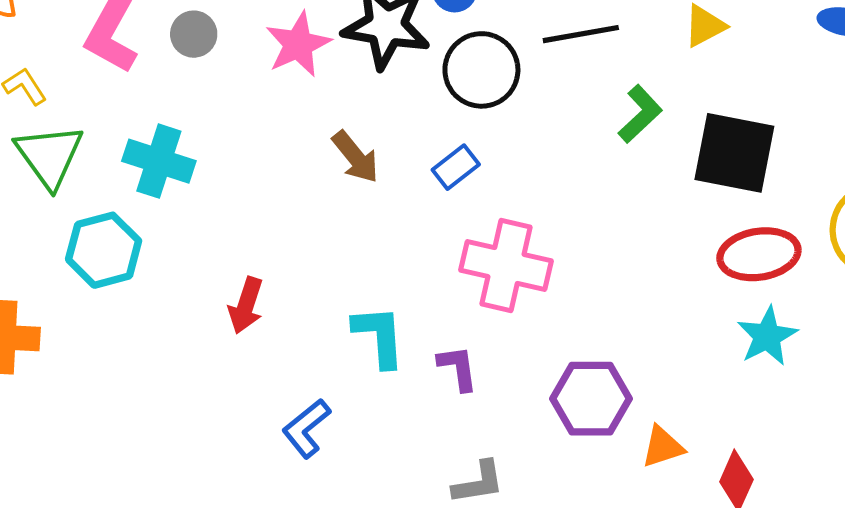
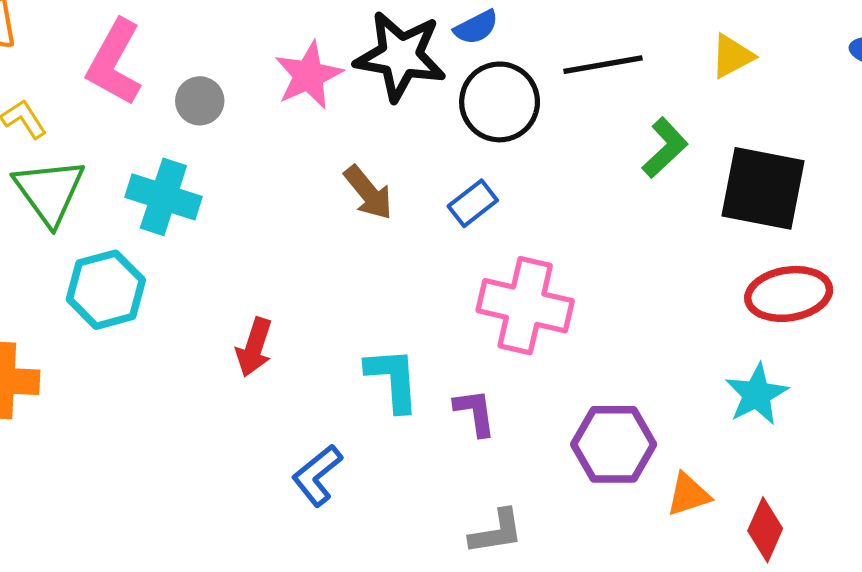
gray circle: (194, 34) -> (200, 101), moved
cyan star: (767, 336) -> (757, 394), moved

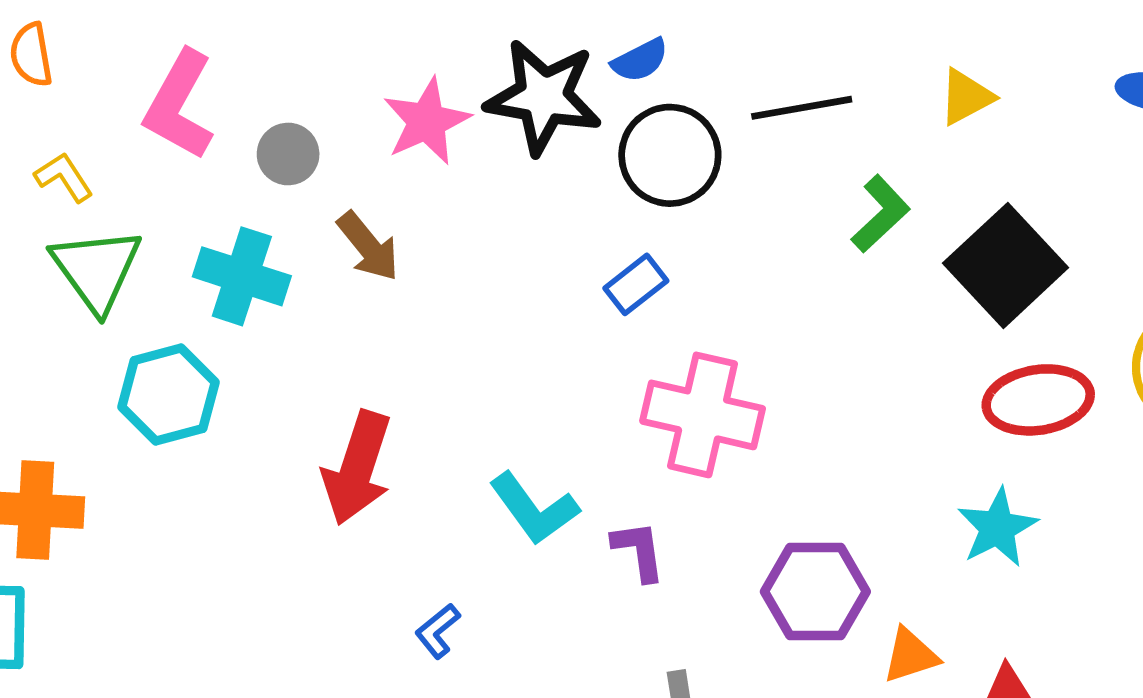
black square: (763, 188) -> (1006, 265), turned 36
brown arrow: (368, 193) -> (368, 246), moved
red arrow: (254, 347) -> (357, 468), size x1.5
cyan L-shape: (393, 379) -> (534, 509), turned 148
blue L-shape: (317, 475) -> (438, 631), size x0.7

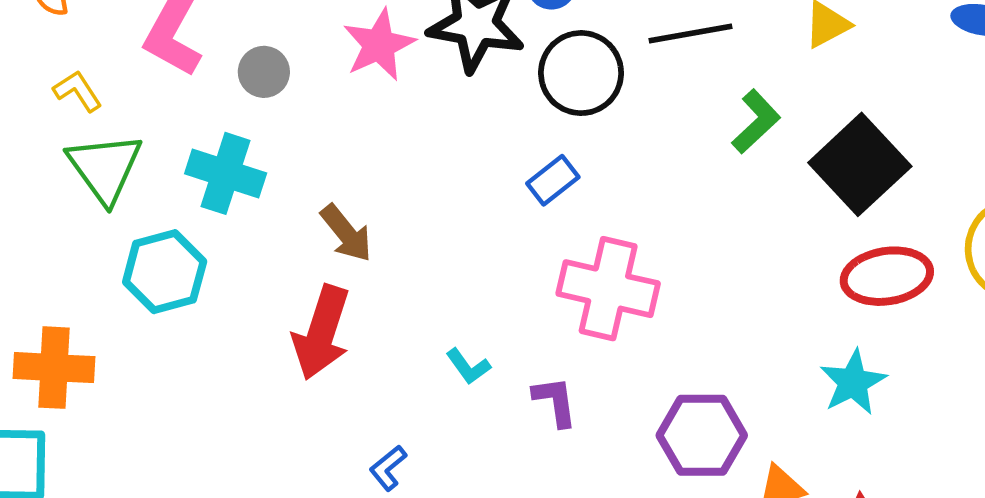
brown arrow: (368, 246) -> (346, 233), moved
cyan L-shape: (534, 509) -> (468, 366), size x0.6

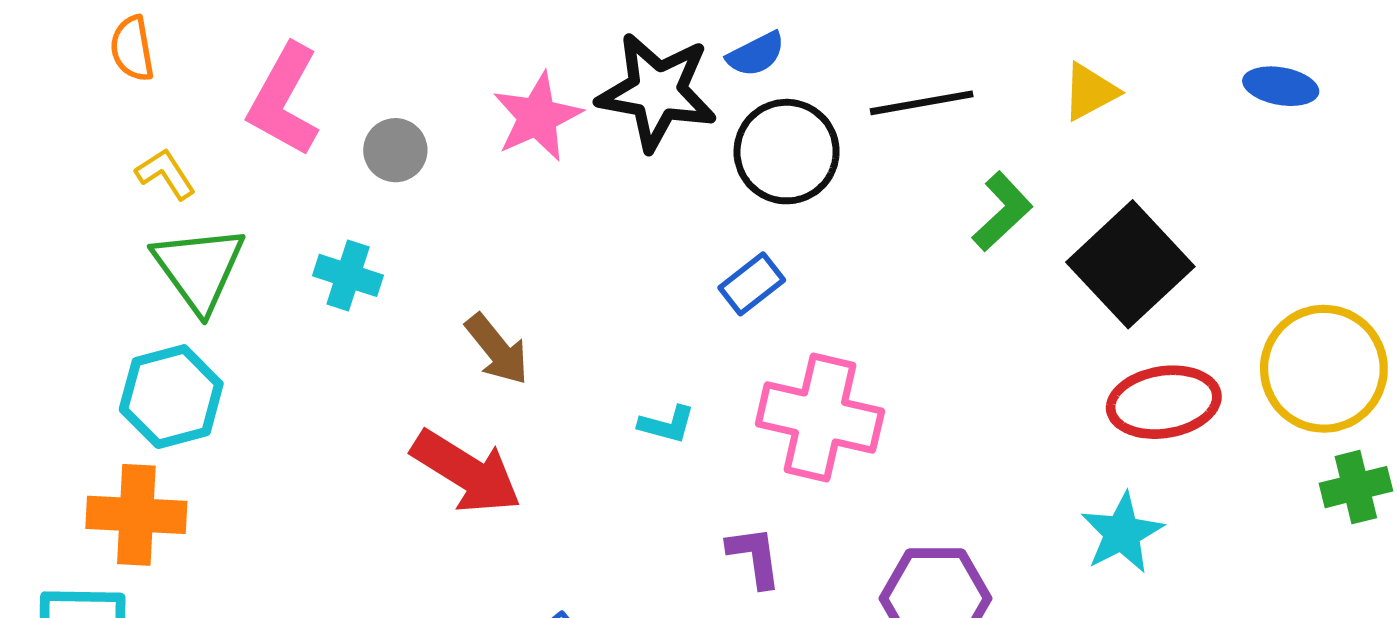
cyan cross: (226, 173) -> (348, 275), size x0.7
cyan hexagon: (165, 272) -> (171, 397), moved
red arrow: (321, 333) -> (466, 472), turned -76
cyan L-shape: (468, 366) -> (667, 424), moved, turned -39

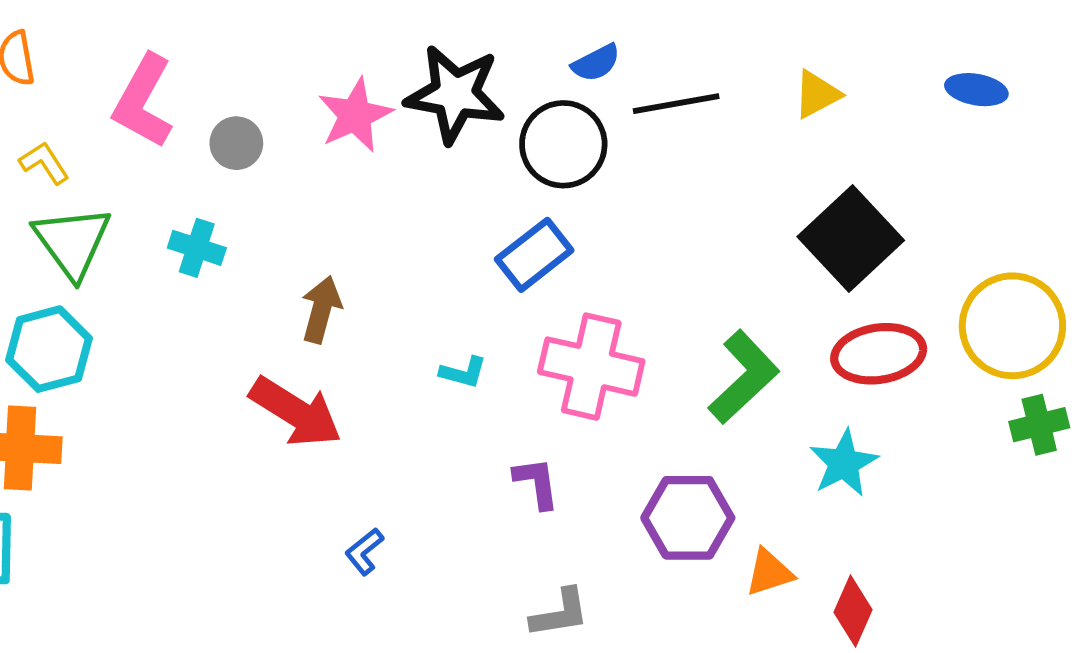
blue semicircle: (756, 54) -> (596, 63), moved
green L-shape: (1002, 211) -> (744, 377), moved, size x1.4
blue rectangle: (752, 284) -> (534, 255), size x1.4
brown arrow: (497, 349) -> (321, 310), turned -126

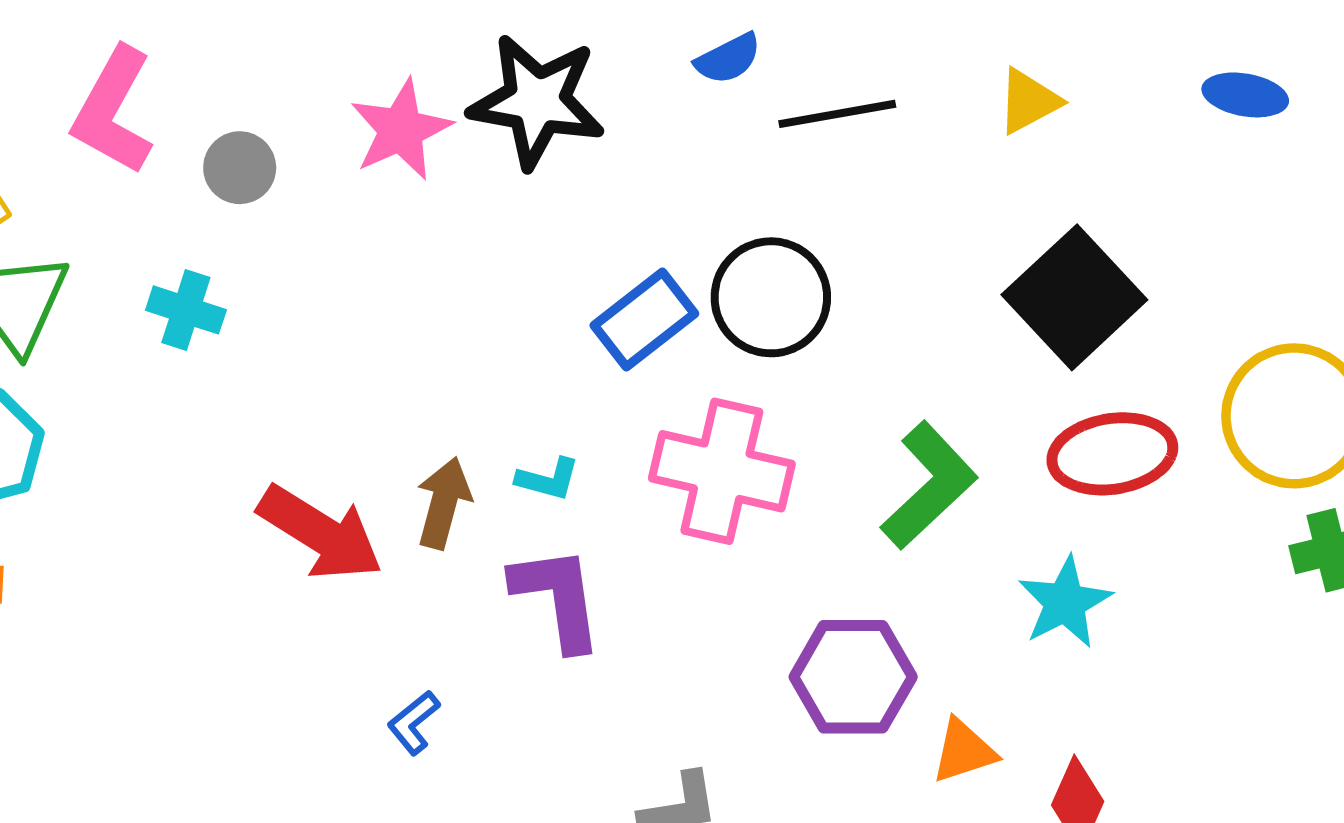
black circle: (563, 144) -> (771, 297), moved
brown arrow: (321, 310) -> (444, 503), moved
purple L-shape: (537, 483) -> (557, 598), moved, size x1.5

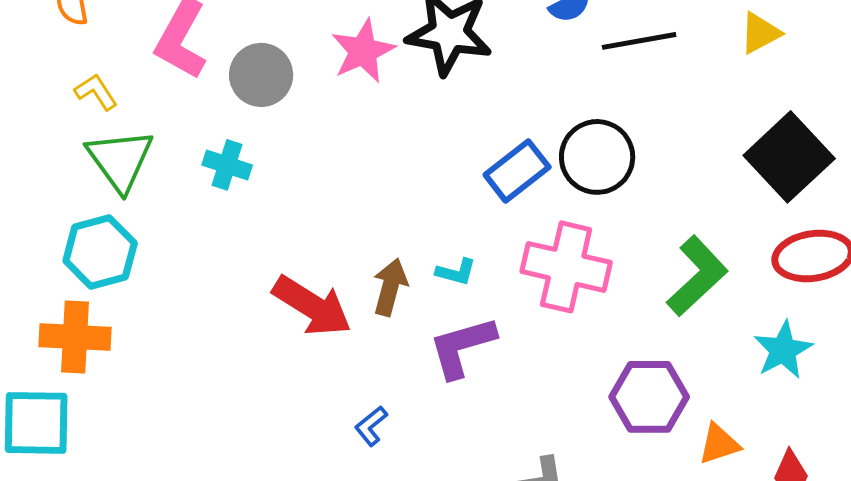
gray circle: (240, 168) -> (261, 75), size x1.4
purple L-shape: (557, 598) -> (462, 347), turned -98

